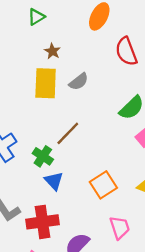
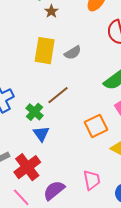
brown star: (52, 51) -> (51, 11), moved
orange square: (103, 185) -> (96, 126), moved
red cross: (43, 222) -> (27, 167), turned -36

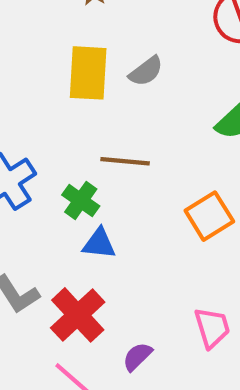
brown line: (58, 95) -> (125, 161), turned 50
blue triangle: (41, 134) -> (99, 244), turned -42
purple semicircle: (54, 190) -> (137, 357), size x0.7

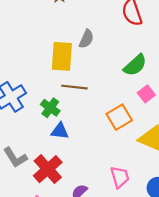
gray semicircle: (146, 71) -> (86, 39), turned -30
yellow rectangle: (88, 73) -> (62, 56), moved

